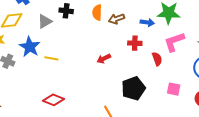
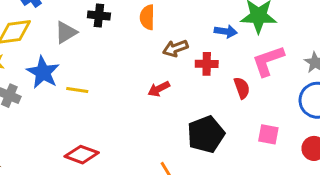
brown arrow: (117, 19) -> (175, 48), moved

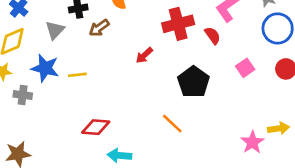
brown arrow: (175, 48) -> (99, 28), moved
red cross: (207, 64) -> (178, 24), size x1.6
pink square: (268, 134) -> (245, 68), turned -30

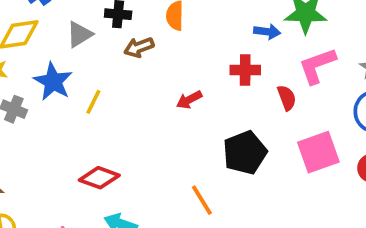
red cross: (178, 24) -> (245, 70), size x0.7
pink square: (245, 68) -> (318, 152), size x1.6
yellow line: (77, 75) -> (93, 102), turned -72

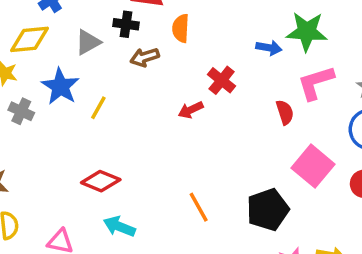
red cross: (245, 70) -> (222, 80), moved, turned 36
pink square: (318, 152) -> (313, 166), turned -33
black pentagon: (245, 153) -> (268, 210), moved

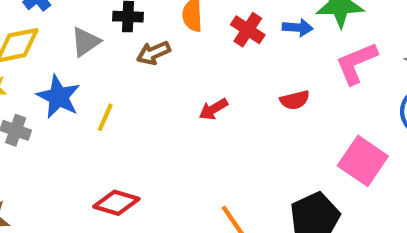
red cross: (222, 80) -> (248, 30), moved
red semicircle: (285, 112) -> (295, 100), moved, turned 100

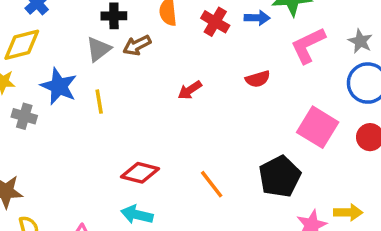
gray triangle: (86, 42) -> (99, 49), moved
yellow line: (105, 117) -> (99, 102), turned -30
red diamond: (116, 203) -> (140, 173), moved

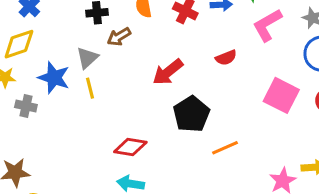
gray triangle: (99, 49) -> (87, 58), moved
red arrow: (190, 90) -> (168, 72), size x1.5
black pentagon: (280, 176) -> (191, 114), moved
orange line: (212, 184) -> (225, 148), moved, turned -72

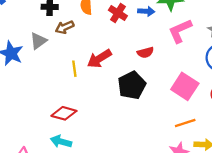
yellow line: (90, 88) -> (74, 69), moved
black pentagon: (191, 114) -> (132, 85), moved
orange line: (225, 148) -> (185, 123), moved

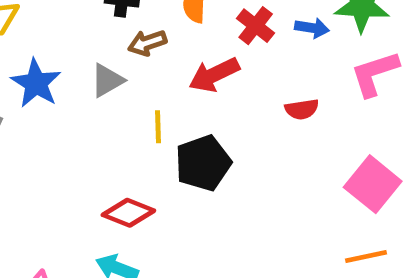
gray triangle: (38, 41) -> (107, 80), moved
red arrow: (99, 59) -> (214, 75), moved
black pentagon: (132, 85) -> (203, 163), moved

